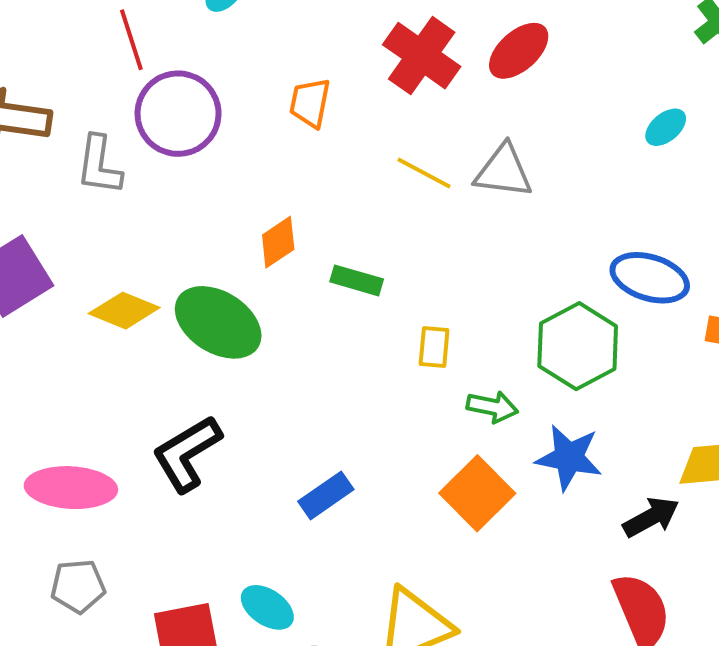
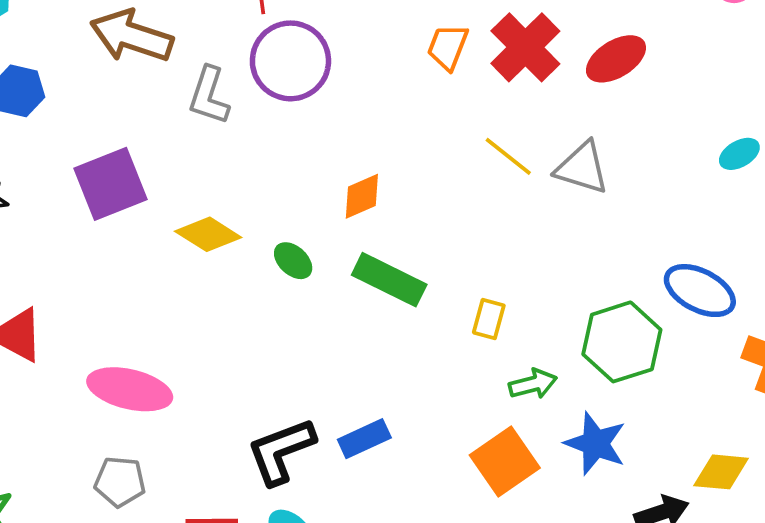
orange trapezoid: (310, 103) -> (448, 47), moved
green rectangle: (357, 280) -> (389, 280), moved, size x1.5
green ellipse: (218, 322) -> (293, 261), size x0.5
green arrow: (492, 407) -> (533, 384), turned -36
black L-shape: (187, 454) -> (281, 451), moved

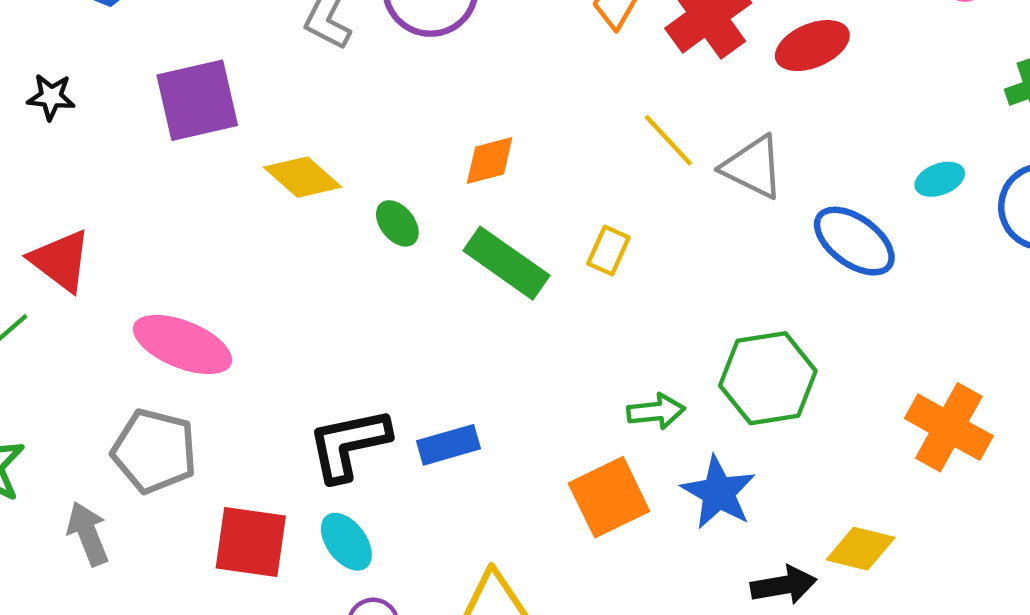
blue ellipse: (700, 291) -> (854, 241), moved
yellow rectangle: (489, 319) -> (608, 251), moved
gray pentagon: (120, 482) -> (154, 451), size x1.4

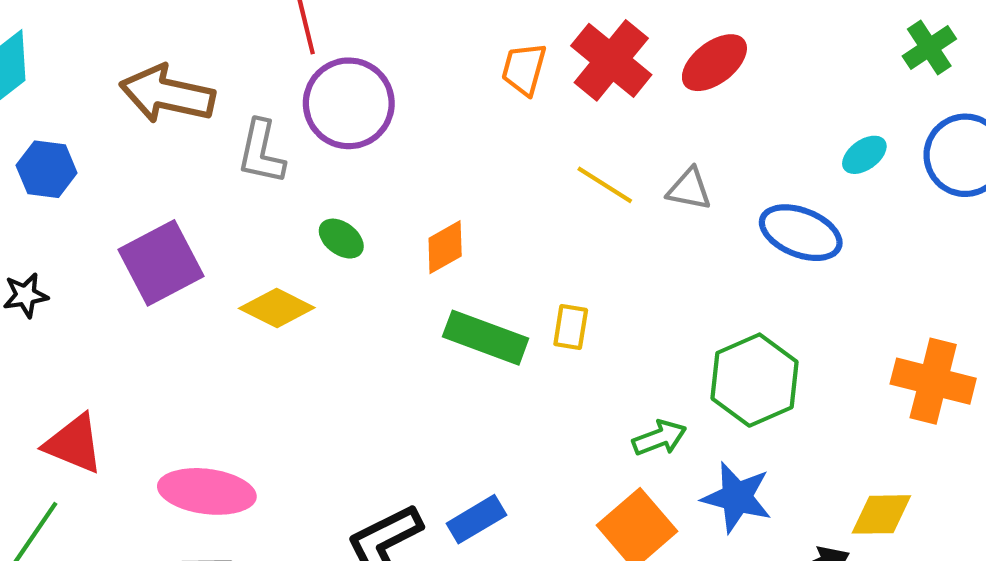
gray triangle: (753, 167) -> (689, 189), size x0.7
green ellipse: (397, 223) -> (341, 239), moved
yellow rectangle: (608, 251) -> (571, 327), moved

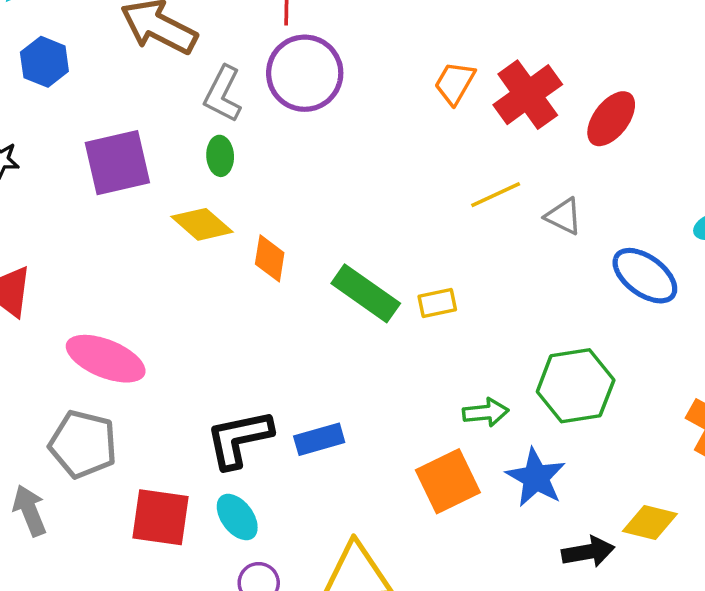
red ellipse: (714, 63) -> (611, 119), turned -30
yellow line: (605, 185) -> (496, 195), turned -72
green ellipse: (341, 239) -> (220, 156), moved, turned 36
orange diamond: (445, 247) -> (270, 258), moved, turned -66
yellow rectangle: (571, 327) -> (437, 303), turned 54

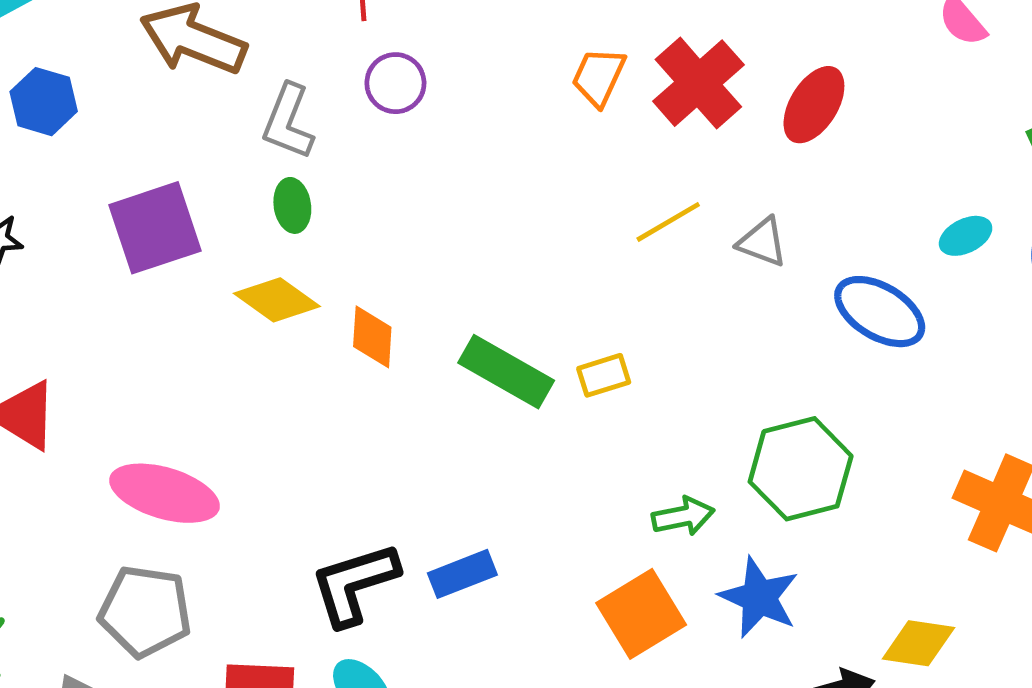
purple circle: (305, 73) -> (395, 83), size x0.6

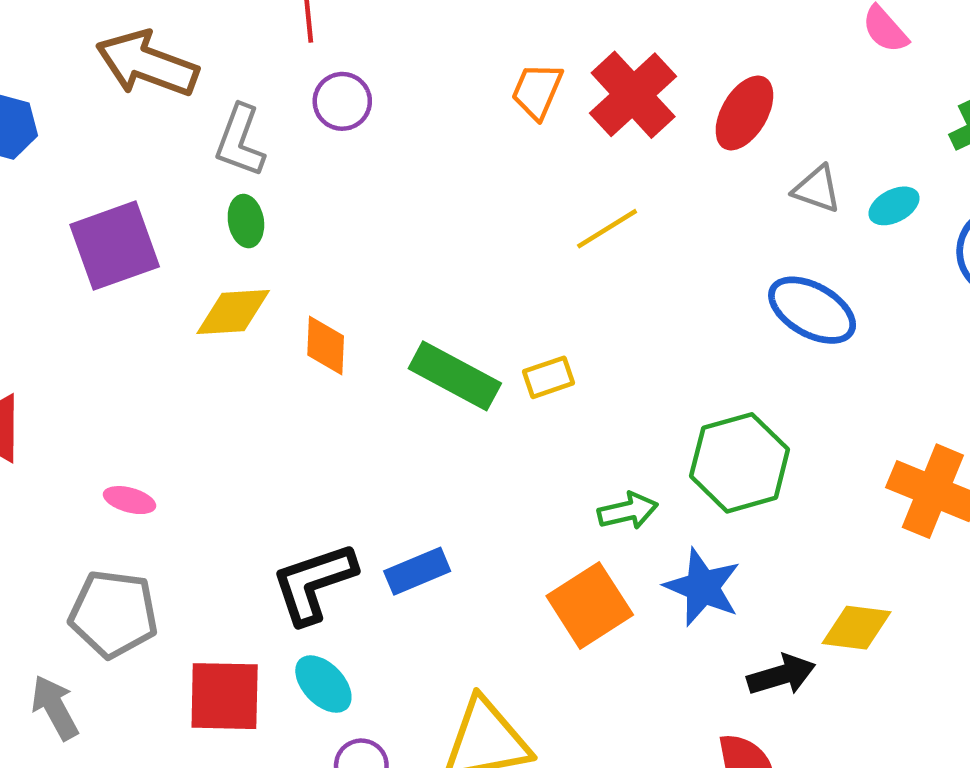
cyan ellipse: (966, 236) -> (894, 206), moved
gray triangle: (762, 242) -> (817, 189), moved
yellow diamond: (277, 300) -> (233, 312), turned -38
pink ellipse: (165, 493) -> (129, 500), size x0.5

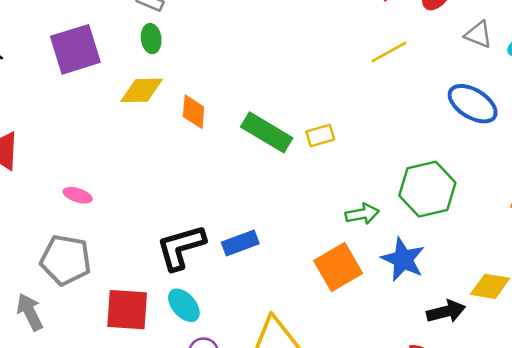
yellow line: (607, 229) -> (389, 52), moved

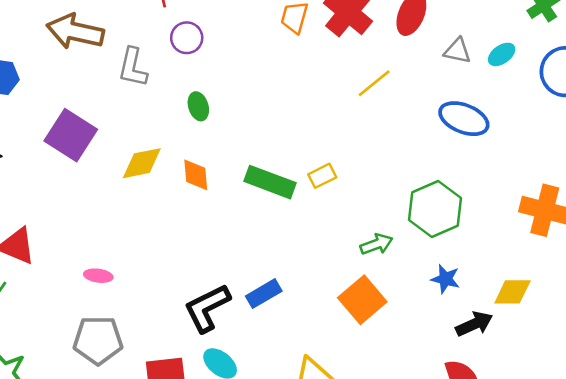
green ellipse: (151, 39) -> (198, 106), moved
purple square: (75, 49) -> (71, 135), turned -30
blue star: (403, 259) -> (445, 279), moved, size x0.7

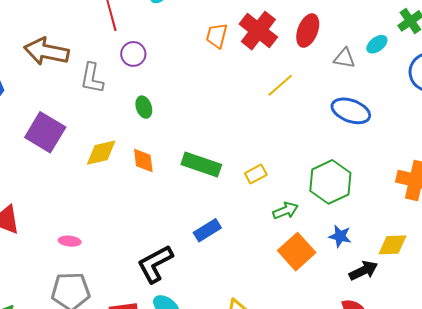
cyan ellipse: (502, 54) -> (377, 44), moved
yellow rectangle: (322, 176) -> (256, 174), moved
blue rectangle: (264, 294) -> (207, 230), moved
orange square: (362, 300) -> (297, 252), moved

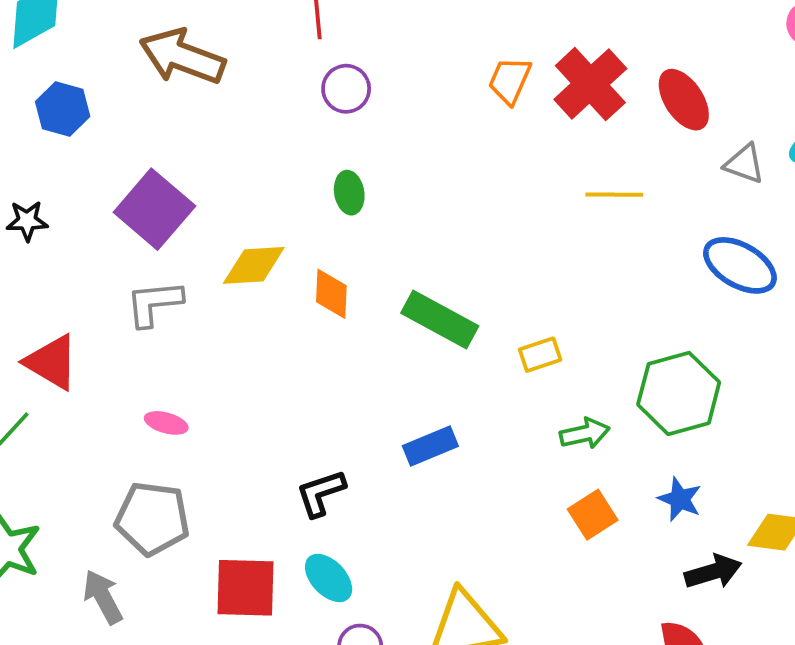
red ellipse: (308, 31) -> (684, 100), turned -64
gray L-shape: (92, 78) -> (154, 303), moved, turned 64
yellow line: (280, 85) -> (614, 195), turned 32
orange square: (297, 252) -> (593, 515), size x0.7
black L-shape: (155, 264) -> (321, 493), size x0.7

